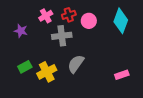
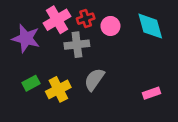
pink cross: (46, 16) -> (57, 20), size x1.5
cyan diamond: (121, 21) -> (150, 26), turned -35
purple star: (21, 31) -> (26, 38), size x1.6

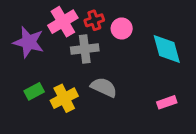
cyan diamond: (150, 26) -> (167, 49), moved
gray semicircle: (94, 79) -> (104, 87), turned 80

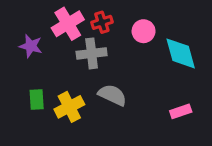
pink circle: (122, 28) -> (144, 31), moved
purple star: (29, 42) -> (31, 46), size x0.7
green rectangle: (34, 91) -> (37, 99), turned -66

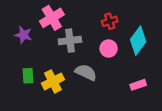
red cross: (102, 22) -> (110, 21), moved
pink circle: (144, 31) -> (109, 49), moved
cyan diamond: (181, 53) -> (138, 41), turned 52

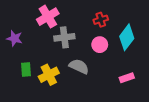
purple star: (23, 35) -> (15, 38), moved

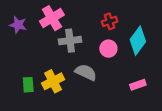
purple star: (15, 38) -> (18, 25), moved
green rectangle: (26, 70) -> (28, 85), moved

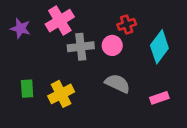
pink circle: (108, 49) -> (112, 45), moved
gray semicircle: (86, 72) -> (117, 83), moved
green rectangle: (28, 85) -> (27, 89), moved

